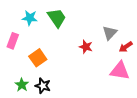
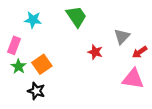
green trapezoid: (57, 18) -> (76, 16), moved
green star: (22, 85) -> (18, 67), moved
black star: (43, 86) -> (36, 91), moved

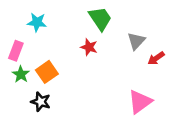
green trapezoid: (76, 16) -> (100, 19), moved
red star: (95, 52) -> (89, 47), moved
pink triangle: (133, 79) -> (140, 102), moved, turned -45

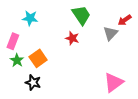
red arrow: (156, 58) -> (125, 20), moved

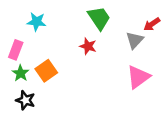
black star: (33, 83) -> (25, 100), moved
pink triangle: (114, 83) -> (138, 77), moved

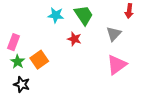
cyan star: (36, 22) -> (56, 15), moved
red arrow: (152, 24) -> (129, 11), moved, turned -48

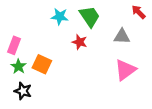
red arrow: (129, 11) -> (139, 12), turned 128
gray triangle: (114, 34) -> (122, 36), turned 49
orange square: (39, 60) -> (42, 64), turned -30

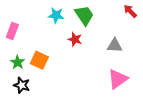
gray triangle: (122, 36) -> (115, 46), moved
pink rectangle: (14, 45) -> (12, 31), moved
pink triangle: (125, 70) -> (118, 79), moved

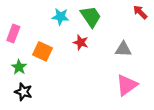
orange square: (39, 60) -> (43, 51), moved

